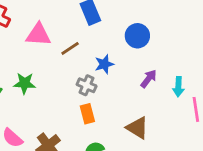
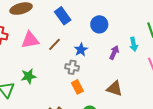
cyan arrow: (178, 87) -> (134, 44), moved

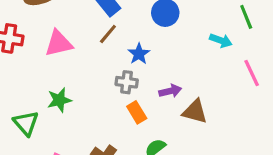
brown line: (54, 44) -> (108, 34), moved
cyan arrow: (134, 44) -> (221, 40), turned -56
purple arrow: (114, 52) -> (170, 91), moved, turned 56

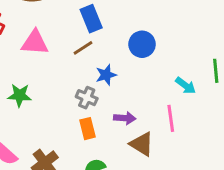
pink line: (252, 73) -> (171, 118), moved

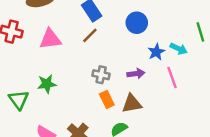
blue star: (106, 75) -> (156, 52), moved
purple arrow: (125, 118) -> (136, 74), moved
brown triangle: (142, 144) -> (132, 104), moved, turned -30

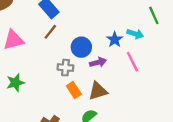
blue circle: (137, 23) -> (81, 47), moved

